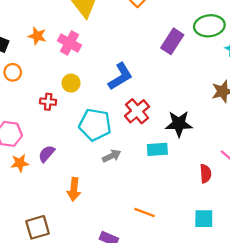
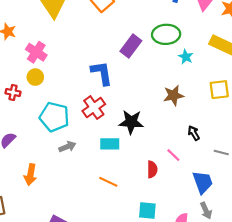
pink cross: (69, 43) -> (36, 52), moved
blue L-shape: (120, 76) -> (102, 73), moved, turned -72
orange line: (144, 213) -> (108, 182), moved

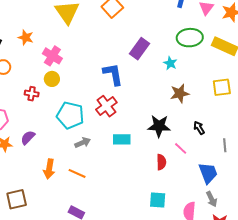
green ellipse: (166, 34) -> (190, 38), moved
cyan star: (186, 57) -> (170, 63), moved
black star: (131, 122) -> (159, 126), moved
gray line: (221, 153) -> (225, 145), turned 72
orange line: (108, 182) -> (77, 173), moved

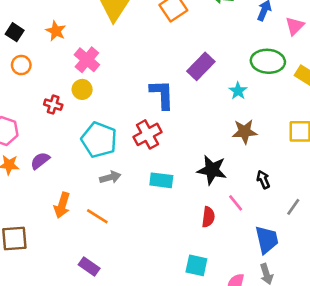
gray line: (225, 145) -> (293, 207), turned 32

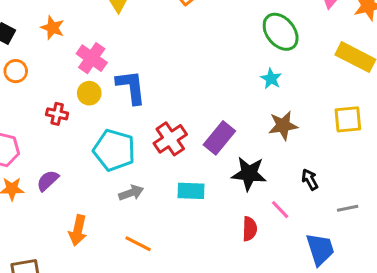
green ellipse: (268, 61) -> (281, 32), moved, turned 52
purple rectangle: (201, 66) -> (219, 138), moved
blue L-shape: (162, 94) -> (131, 87), moved
gray line: (293, 207) -> (348, 208), turned 48
orange line: (97, 216) -> (138, 244), moved

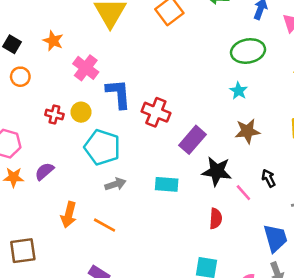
green ellipse: (281, 32) -> (248, 51), turned -64
yellow circle: (89, 93) -> (81, 112), moved
red cross: (170, 139) -> (156, 112), moved, turned -36
pink line: (280, 210) -> (243, 193), moved
orange line: (138, 244) -> (104, 225), moved

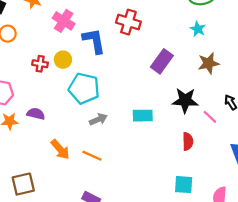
red cross: (156, 112) -> (128, 22), moved
purple rectangle: (192, 140) -> (162, 61), moved
purple semicircle: (44, 171) -> (36, 114), turned 60
orange arrow: (69, 215) -> (60, 149), turned -50

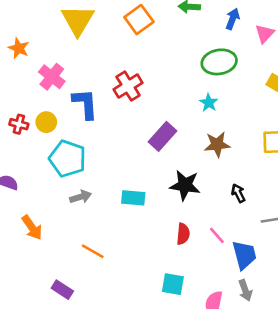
red cross: (128, 22) -> (128, 86), turned 35
pink line: (210, 117) -> (217, 235), moved
orange line: (92, 156) -> (93, 251), moved

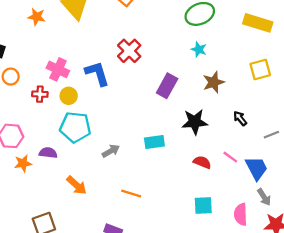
orange star: (19, 48) -> (37, 17), moved
pink cross: (52, 77) -> (58, 69), moved
red cross: (19, 124) -> (40, 94), moved
cyan pentagon: (68, 159) -> (75, 127), moved
red semicircle: (183, 234) -> (202, 162), turned -60

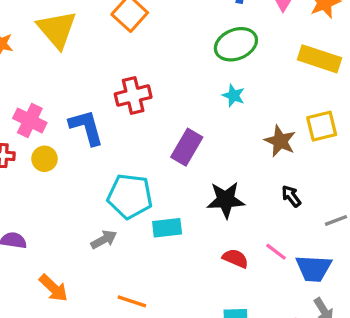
red cross: (129, 51) -> (133, 96), turned 30
brown star: (214, 82) -> (280, 141), moved, turned -30
cyan pentagon: (75, 127) -> (130, 196), moved
blue trapezoid: (257, 168) -> (314, 268), turned 120

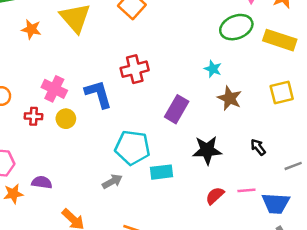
green ellipse: (236, 44) -> (236, 27), moved
brown star: (280, 141) -> (230, 98), moved
pink line: (276, 252) -> (246, 190), turned -42
red semicircle: (235, 258) -> (215, 196), turned -66

